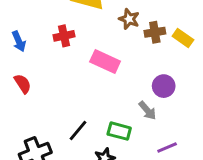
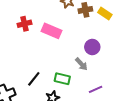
red cross: (64, 36) -> (25, 24), moved

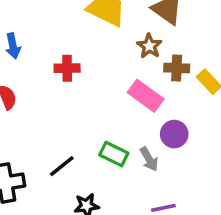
pink rectangle: (51, 31) -> (146, 96), moved
green rectangle: (62, 79) -> (114, 154), moved

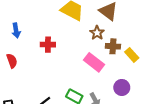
purple circle: (174, 134) -> (122, 87), moved

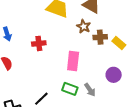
pink rectangle: (94, 62) -> (73, 61), moved, turned 66

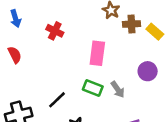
red cross: (39, 43) -> (55, 31), turned 32

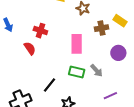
brown cross: (131, 24) -> (101, 28), moved
red semicircle: (15, 55) -> (30, 48), moved

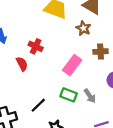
pink rectangle: (77, 44) -> (72, 65), turned 30

